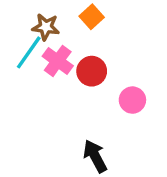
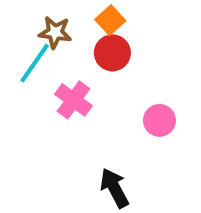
pink cross: (58, 61) -> (74, 100), moved
red circle: (92, 71) -> (112, 53), moved

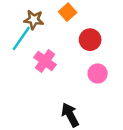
red circle: (112, 53) -> (90, 40), moved

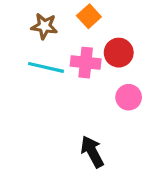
cyan line: (21, 38) -> (46, 67), moved, turned 68
pink cross: (45, 61) -> (86, 63), moved, turned -30

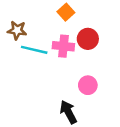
brown star: (44, 26) -> (17, 30), moved
pink circle: (129, 97) -> (88, 85), moved

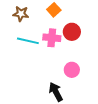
brown star: (17, 30) -> (21, 14), moved

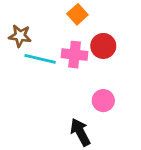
brown star: (21, 14) -> (20, 36), moved

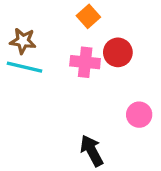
cyan line: (40, 59) -> (25, 67), moved
pink circle: (103, 101) -> (139, 115), moved

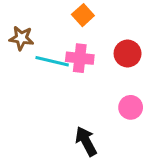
red circle: (118, 52) -> (128, 54), moved
cyan line: (25, 67) -> (52, 61), moved

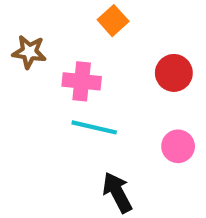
pink cross: (80, 58) -> (82, 81), moved
cyan line: (52, 61) -> (94, 127), moved

